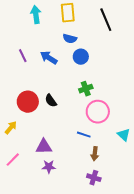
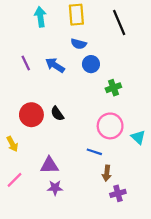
green cross: (86, 89) -> (113, 88), moved
yellow arrow: (11, 128) -> (12, 144), turned 112
cyan triangle: (124, 135) -> (138, 137), moved
purple cross: (94, 178) -> (118, 193), moved, turned -32

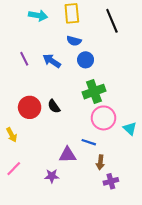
cyan arrow: (40, 17) -> (38, 15), turned 108
green cross: (113, 88) -> (94, 92), moved, size x1.5
purple triangle: (49, 165) -> (68, 155), moved

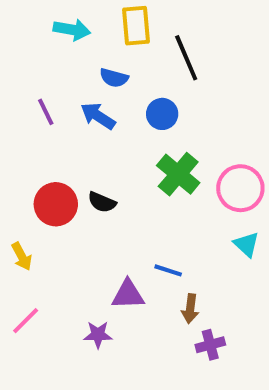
black line: (112, 21) -> (186, 58), moved
blue semicircle: (74, 41) -> (114, 78), moved
green cross: (94, 92) -> (178, 174), turned -30
black semicircle: (54, 106) -> (102, 202), turned -32
pink circle: (103, 118) -> (240, 188), moved

